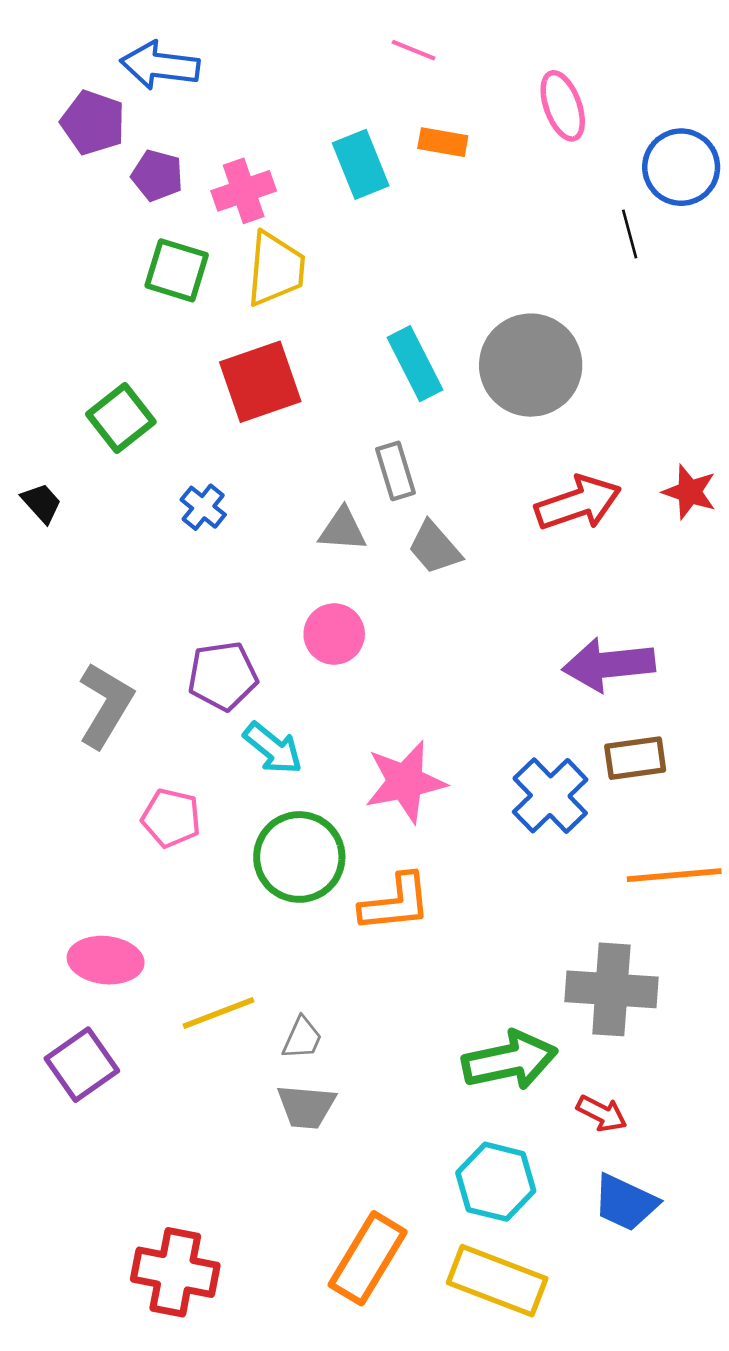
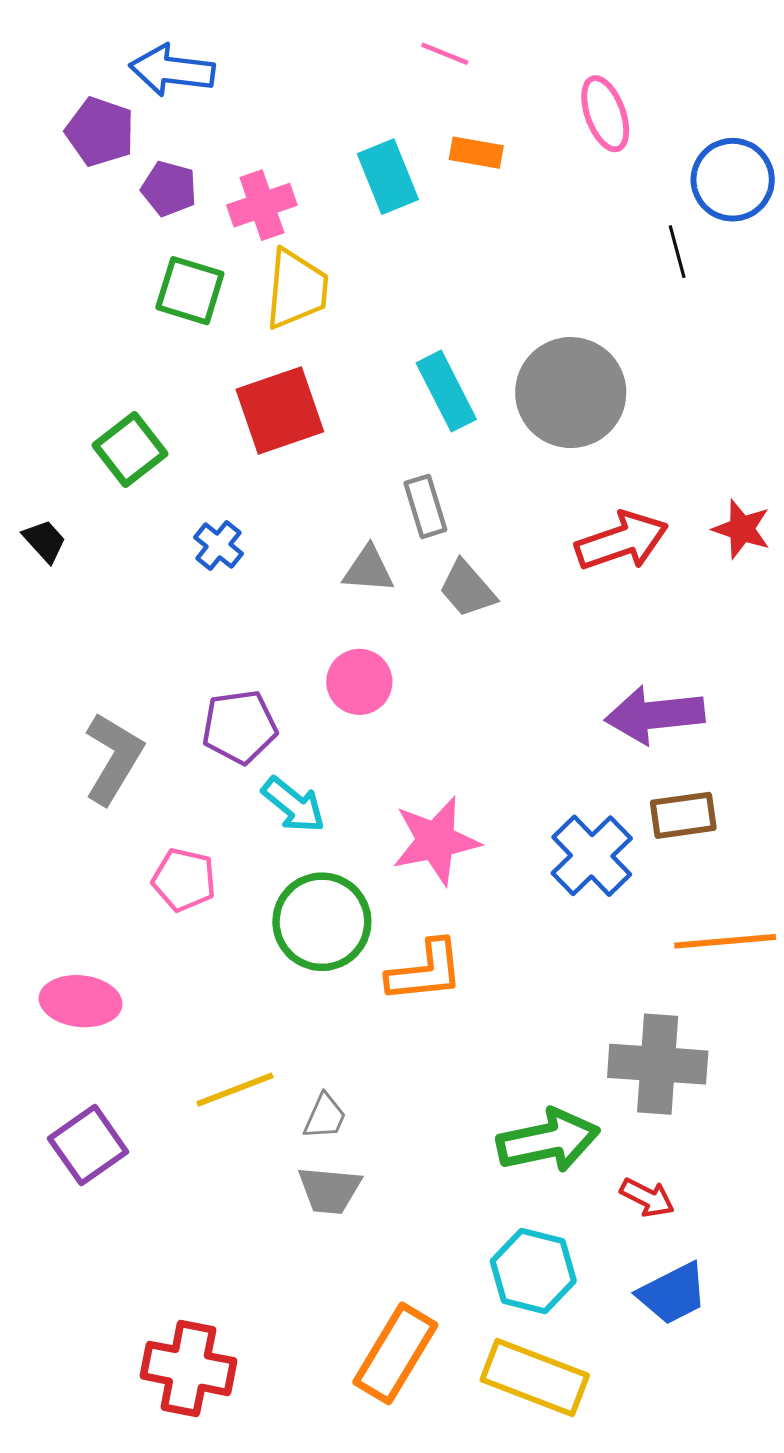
pink ellipse: (106, 960) -> (81, 1001), moved
blue trapezoid: (625, 1203) -> (673, 1294), turned -52

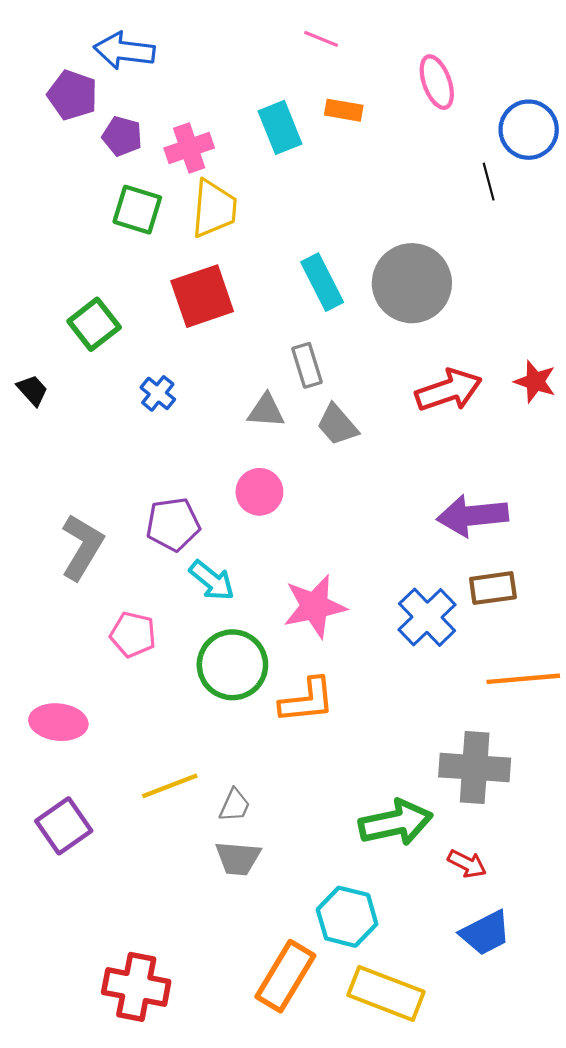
cyan hexagon: (533, 1271) -> (347, 917), moved

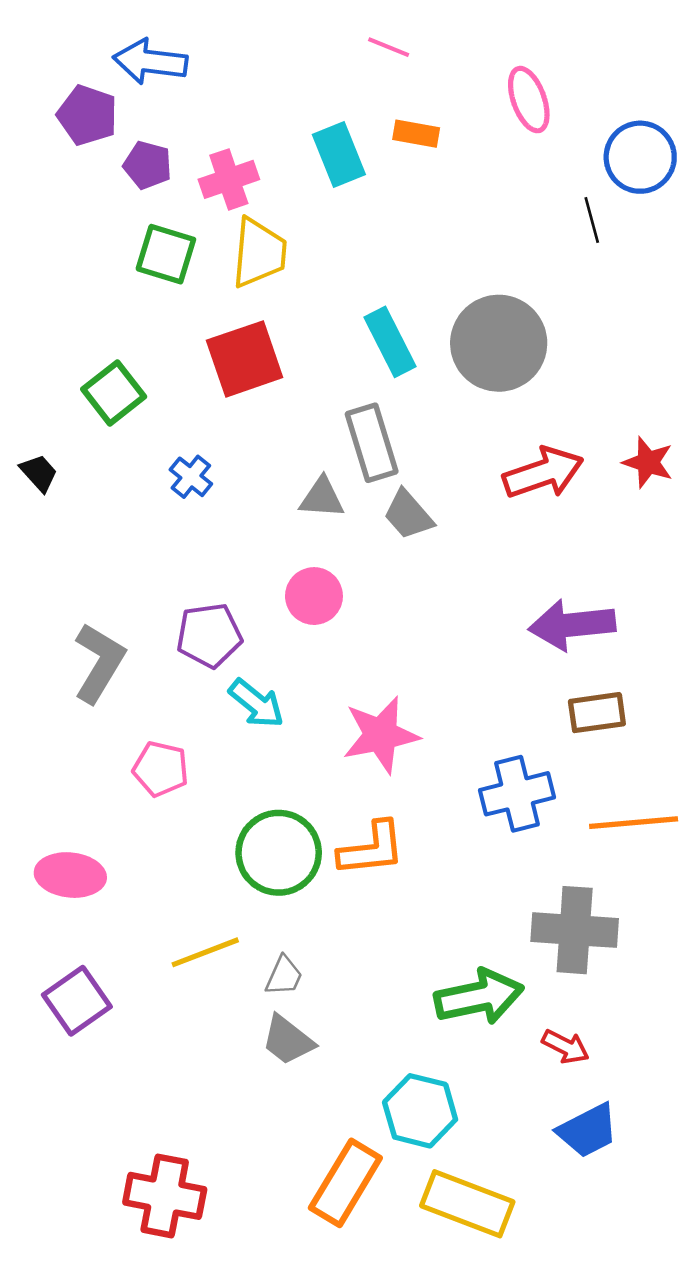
gray rectangle: (307, 365) -> (372, 443), size x1.4
blue cross: (427, 617) -> (517, 794), moved, turned 30
green circle: (232, 665) -> (279, 853), moved
gray trapezoid: (238, 858) -> (288, 1040), turned 33

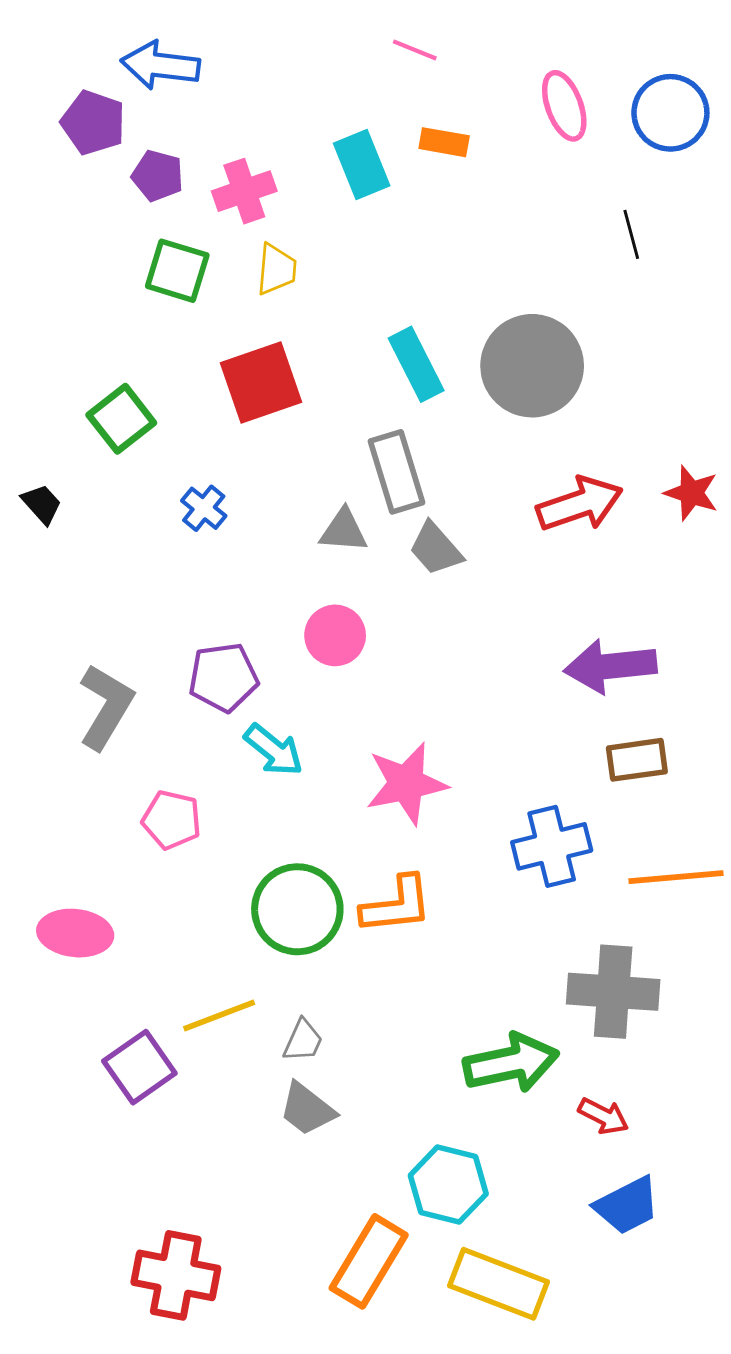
blue circle: (640, 157) -> (670, 113), moved
yellow trapezoid: (259, 253) -> (276, 269), size x0.7
purple square: (77, 1001) -> (139, 1067), moved

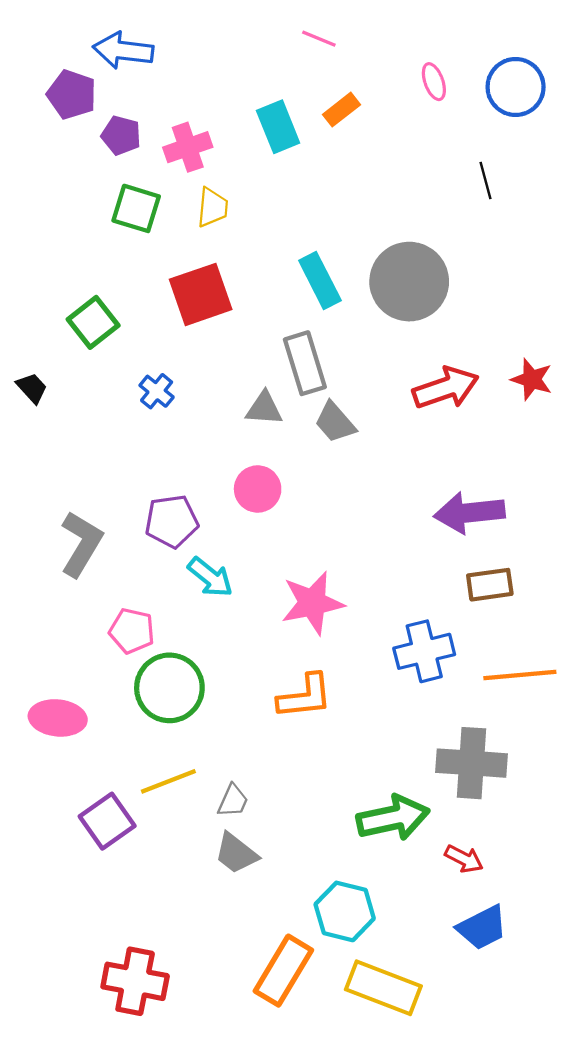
pink ellipse: (564, 106) -> (434, 82), size x0.7
orange rectangle: (444, 142) -> (341, 110), turned -48
green circle: (297, 909) -> (169, 688), moved

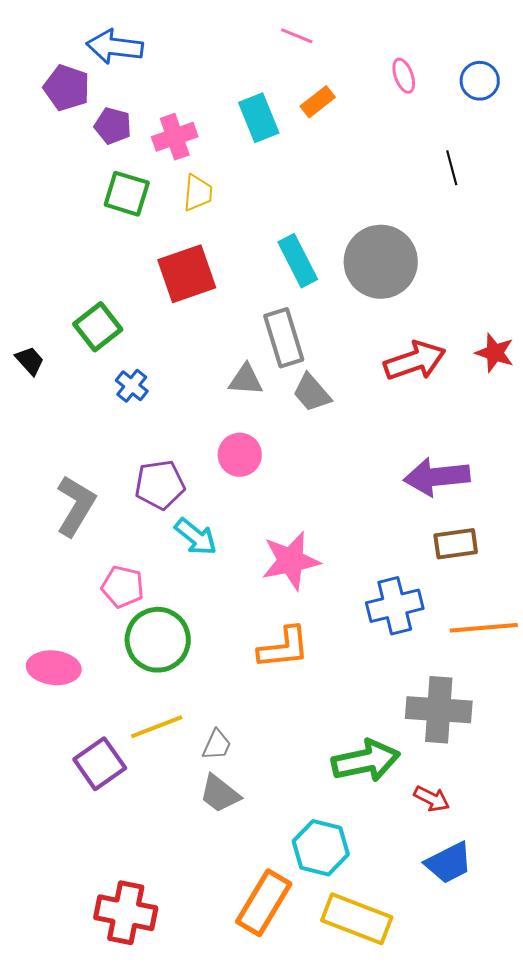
blue circle: (516, 87) -> (480, 81), size x0.7
green square: (93, 322) -> (98, 327), moved
blue cross: (157, 391) -> (132, 386), moved

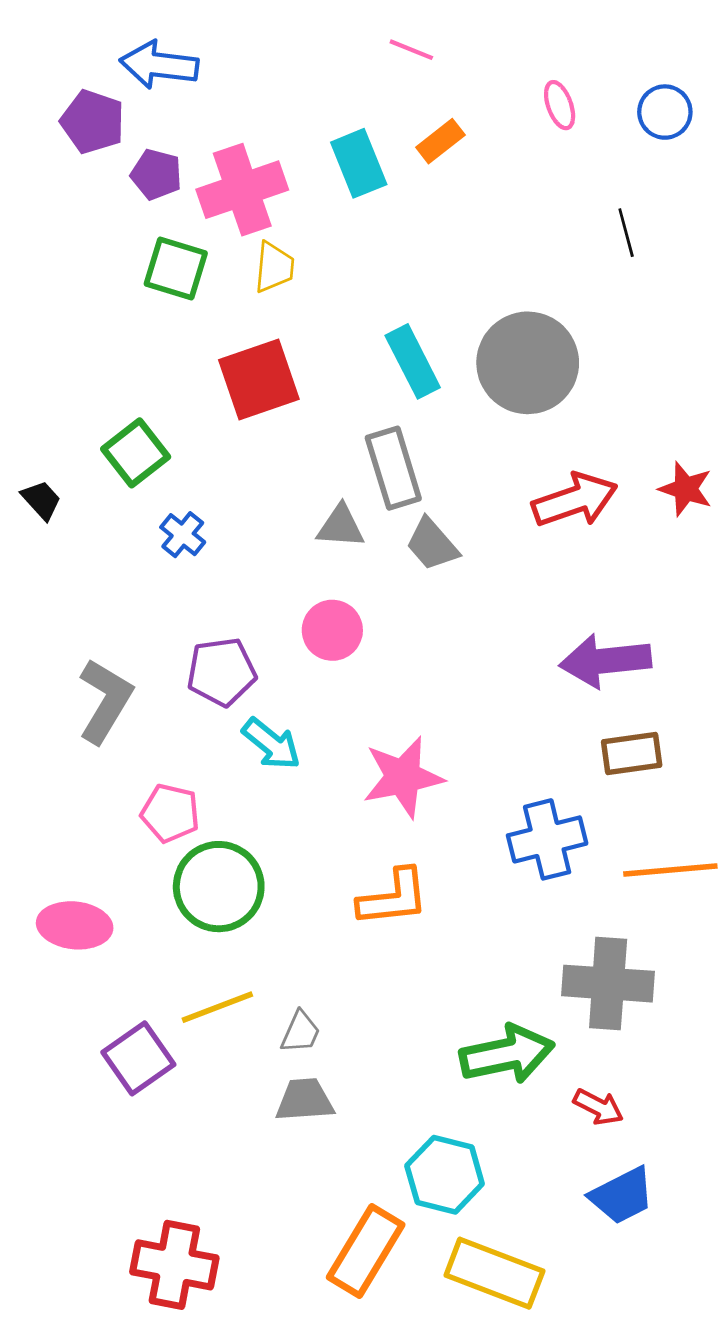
pink cross: (175, 137) -> (242, 190), size x1.4
gray trapezoid: (220, 794) -> (305, 1100), turned 138

